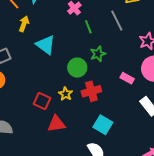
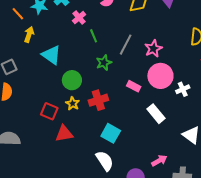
gray line: (117, 21) -> (126, 45), moved, turned 55
green circle: (77, 68) -> (72, 80), moved

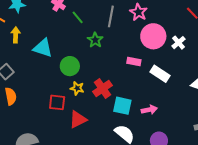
pink rectangle: (134, 86) -> (134, 61), moved
red cross: (98, 100) -> (103, 88), moved
pink arrow: (159, 161) -> (149, 110), moved, turned 35

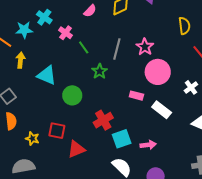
white cross: (179, 43) -> (191, 87), moved
yellow star: (77, 88) -> (32, 139), moved
cyan square: (122, 106) -> (122, 139), turned -36

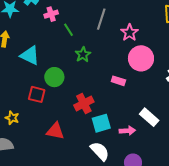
pink cross: (66, 33) -> (51, 14), turned 32
gray line: (117, 49) -> (101, 19), moved
white rectangle: (162, 110) -> (149, 117), moved
red square: (57, 131) -> (37, 94), moved
red triangle: (76, 149) -> (55, 131), turned 30

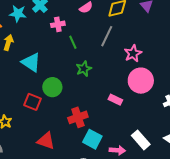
cyan square: (101, 123) -> (92, 139), turned 36

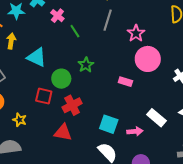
pink cross: (58, 24) -> (57, 16), turned -32
green star: (84, 69) -> (86, 65), moved
red cross: (78, 117) -> (72, 105), moved

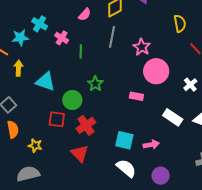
green line: (75, 31) -> (81, 51), turned 40
white rectangle: (156, 118) -> (173, 117), moved
red triangle: (63, 133) -> (80, 153), turned 42

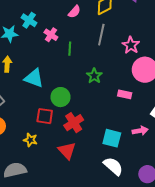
green star: (95, 84) -> (94, 76), moved
pink arrow: (151, 145) -> (140, 131), moved
yellow star: (35, 146) -> (30, 140), moved

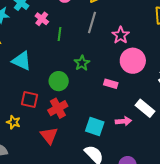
green circle: (61, 97) -> (59, 81), moved

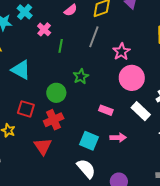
pink rectangle: (111, 84) -> (106, 110), moved
white rectangle: (145, 108) -> (141, 111), moved

